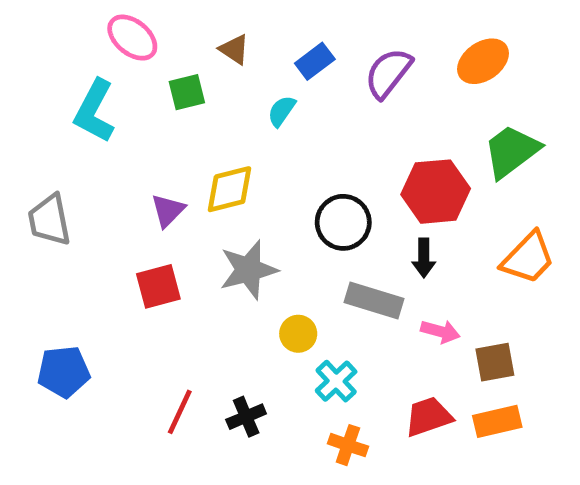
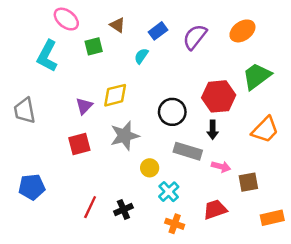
orange rectangle: (497, 421) -> (272, 218), moved

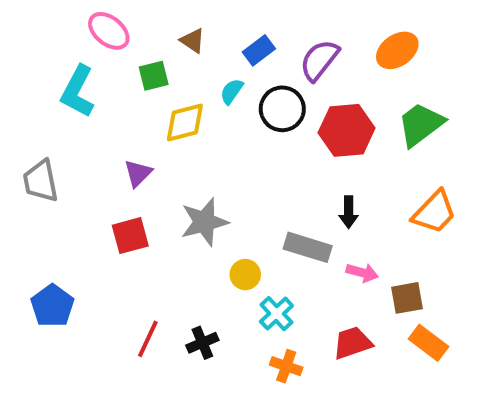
yellow diamond: (115, 95) -> (185, 123), moved
red hexagon: (219, 96) -> (347, 130), moved
black circle: (172, 112) -> (282, 109), moved
blue pentagon: (32, 187) -> (52, 306), turned -30
orange rectangle: (272, 218) -> (428, 343), moved, turned 50

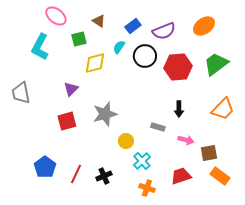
purple semicircle: (319, 60) -> (164, 31), turned -150
gray rectangle: (308, 247) -> (158, 127), size x0.6
blue pentagon: (52, 306) -> (45, 167), moved

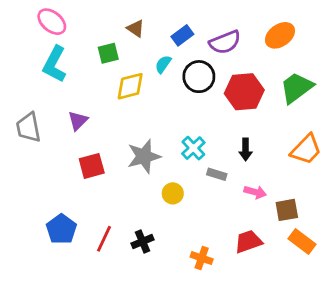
pink ellipse: (56, 16) -> (52, 22), moved
purple triangle: (71, 89) -> (78, 121), moved
cyan cross: (142, 161) -> (193, 148), moved

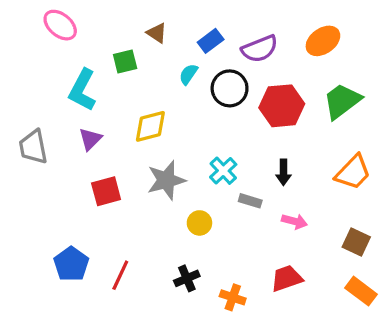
cyan L-shape: (55, 64) -> (82, 90), moved
yellow diamond: (130, 86) -> (150, 126), moved
brown square: (287, 210) -> (356, 242), moved, turned 35
black cross: (143, 242) -> (187, 278), moved
orange rectangle: (302, 242) -> (361, 291), moved

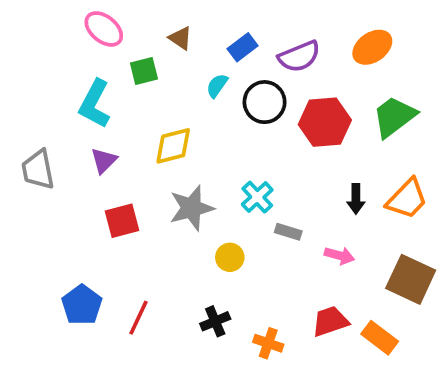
pink ellipse: (60, 25) -> (104, 29), moved
black arrow: (283, 172) -> (356, 199), moved
brown square: (356, 242) -> (411, 279), size x1.5
orange rectangle: (361, 291) -> (380, 338), moved

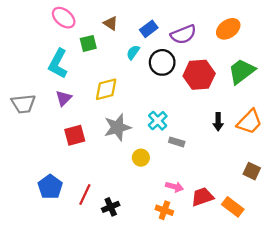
gray trapezoid: (38, 170) -> (23, 104), turned -85
pink arrow: (339, 256) -> (174, 187), moved
brown square: (411, 279) -> (252, 171), size x0.6
black cross: (215, 321) -> (111, 207), moved

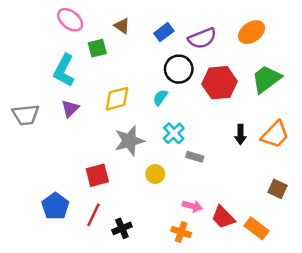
cyan semicircle: (133, 52) -> (160, 97), moved
red square: (75, 135) -> (97, 175), moved
red trapezoid: (202, 197) -> (223, 217), turned -115

